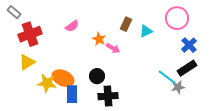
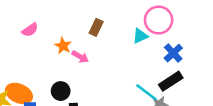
cyan triangle: (146, 31) -> (140, 36), moved

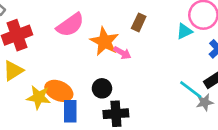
pink semicircle: (30, 30) -> (70, 25), size x1.6
orange star: (63, 46) -> (104, 41), size x1.6

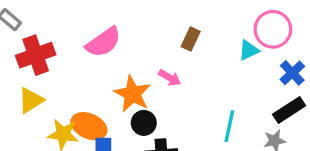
orange star: (104, 41) -> (132, 94), moved
cyan line: (191, 90) -> (229, 126), moved, turned 65

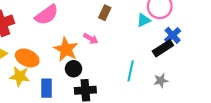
black rectangle: (289, 110) -> (163, 48), moved
orange ellipse: (89, 126) -> (27, 58), moved

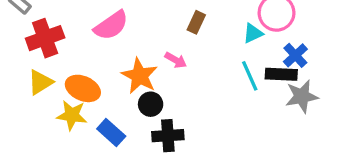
black rectangle: (163, 48) -> (281, 74), turned 36
cyan line: (131, 71) -> (250, 76), moved, turned -36
gray star: (161, 81) -> (302, 96), moved, size x1.5
blue rectangle: (47, 88) -> (111, 133), turned -48

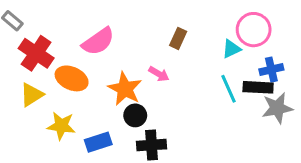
red cross: (45, 38) -> (36, 53), turned -36
blue cross: (295, 55) -> (271, 70), turned 30
orange ellipse: (83, 88) -> (72, 78), moved
blue rectangle: (111, 133) -> (98, 142), turned -60

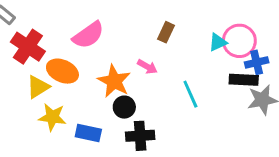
pink circle: (254, 30) -> (239, 41), moved
cyan line: (228, 89) -> (190, 94), moved
yellow triangle: (32, 95) -> (38, 87), moved
blue rectangle: (98, 142) -> (88, 133), turned 30

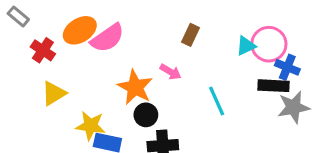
red cross: (28, 47) -> (43, 50), size x0.7
blue cross: (257, 62) -> (287, 67), turned 35
orange ellipse: (62, 71) -> (80, 30), moved, turned -56
yellow star: (52, 117) -> (91, 126), moved

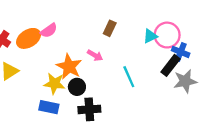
orange ellipse: (80, 30) -> (29, 38), moved
pink semicircle: (107, 38) -> (49, 31), size x0.7
black rectangle: (273, 86) -> (171, 65), turned -55
yellow star: (91, 126) -> (54, 83), moved

